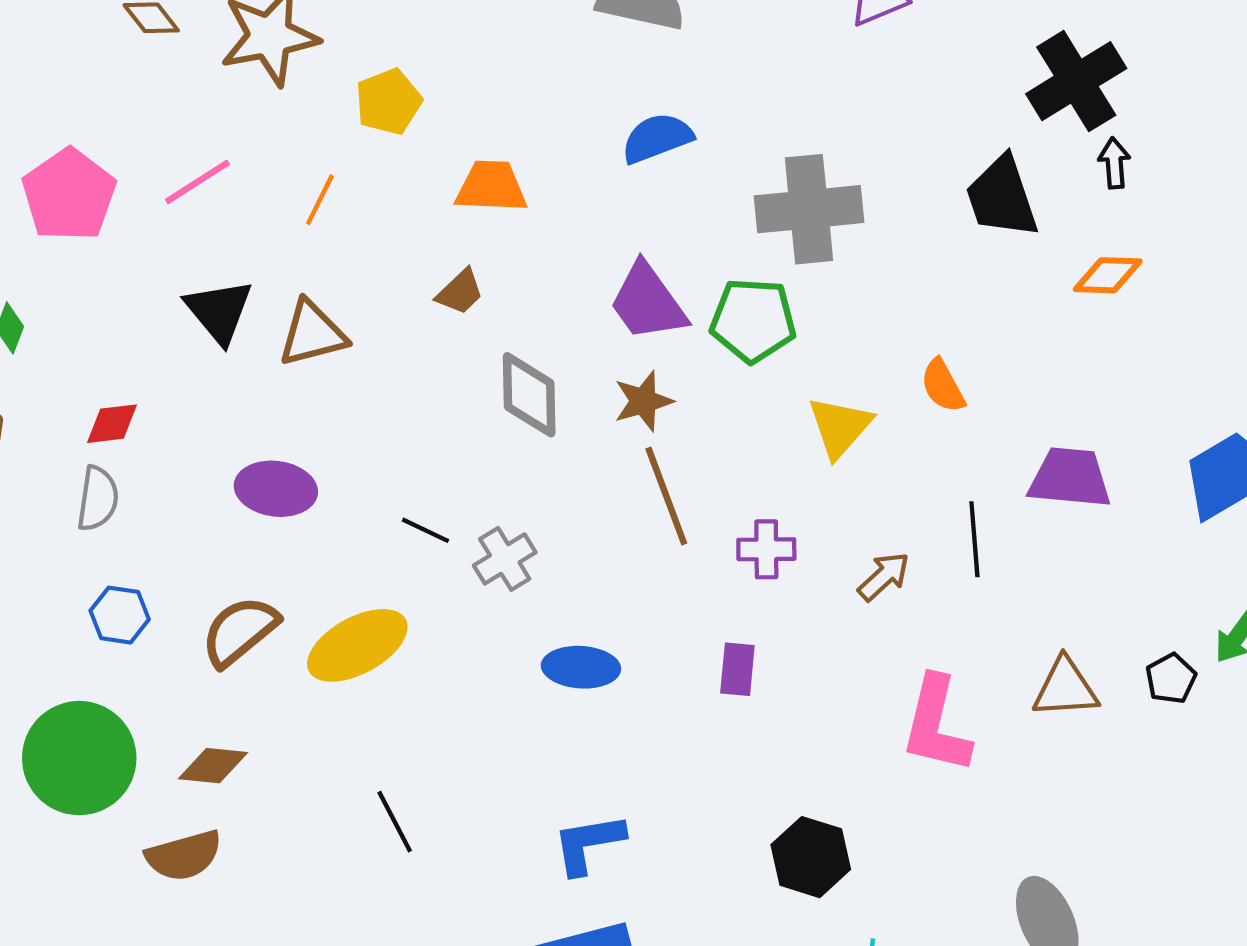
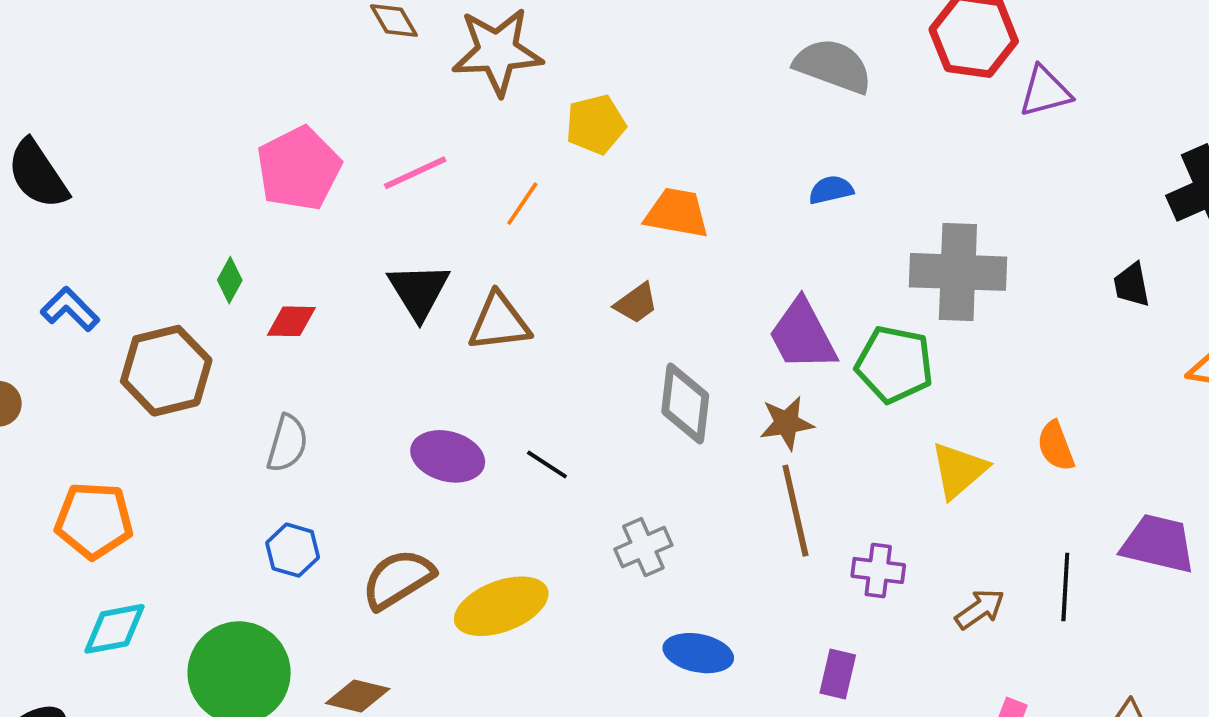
blue semicircle: (657, 138) -> (831, 190), size x0.7
black trapezoid: (1002, 197) -> (1132, 285), size x0.6
red diamond: (112, 424) -> (291, 321), moved
black line: (425, 530) -> (547, 465), moved

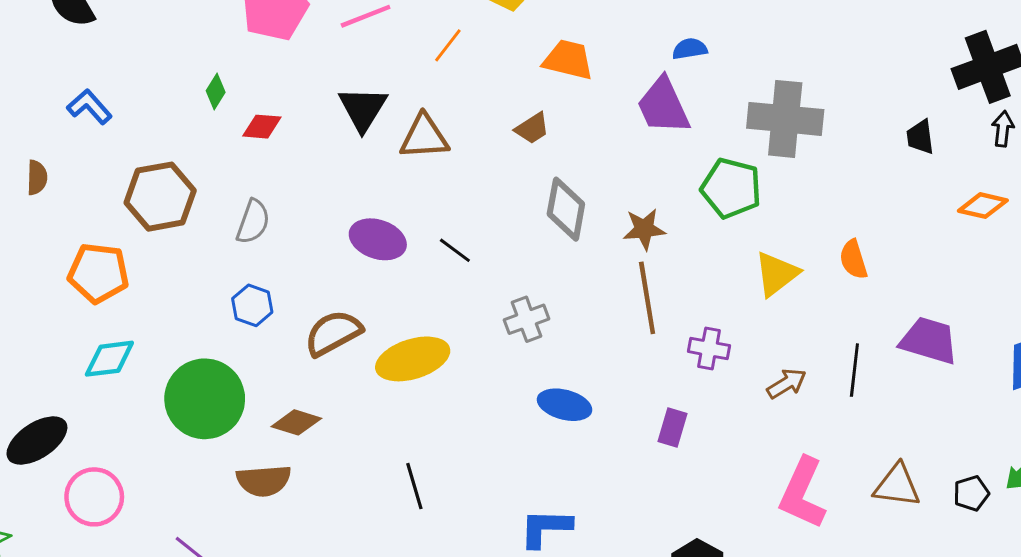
purple trapezoid: (802, 335) -> (663, 106), moved
brown hexagon: (166, 371) -> (160, 197), moved

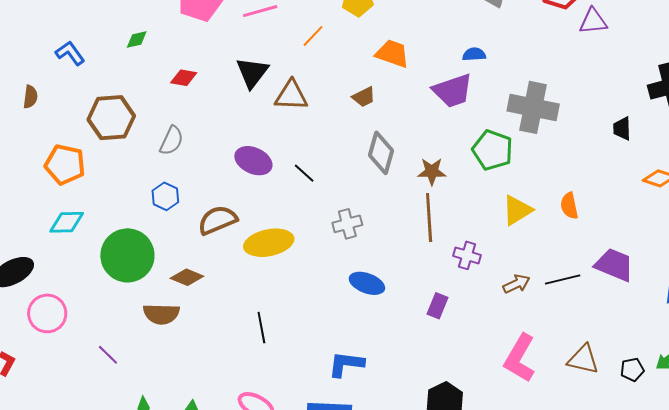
green diamond: (216, 92) -> (137, 40), moved, turned 40
purple trapezoid: (663, 106) -> (453, 91), turned -90
black line: (854, 370) -> (563, 280), turned 64

